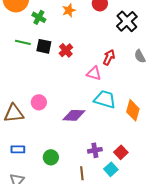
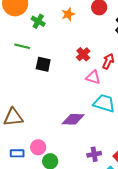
black square: (44, 46) -> (43, 64), moved
red cross: (66, 50) -> (83, 54), moved
pink circle: (39, 102) -> (38, 147), moved

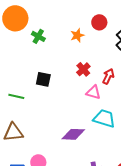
orange star: (68, 14) -> (77, 35), moved
green line: (22, 46) -> (16, 96), moved

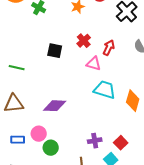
black square: (43, 79) -> (55, 51), moved
purple diamond: (73, 134) -> (55, 106), moved

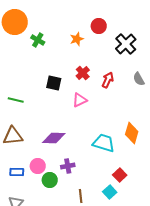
pink triangle: (94, 64) -> (80, 100), moved, turned -42
cyan trapezoid: (105, 90) -> (104, 143), moved
purple cross: (95, 141) -> (68, 166), moved

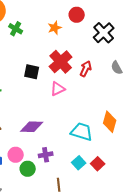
red cross: (83, 73) -> (61, 62), size x1.6
cyan square: (110, 192) -> (79, 163), moved

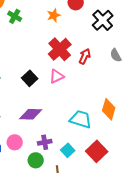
black square: (32, 72) -> (30, 78), moved, turned 35
cyan square: (79, 163) -> (68, 150), moved
red square: (98, 164) -> (97, 151), size x1.5
green circle: (28, 169) -> (36, 160), moved

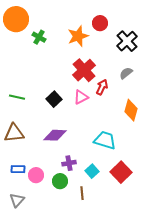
orange star: (54, 15) -> (78, 36), size x1.5
gray semicircle: (116, 55) -> (126, 73), moved, turned 80
red arrow: (85, 56) -> (102, 87), moved
orange diamond: (109, 109) -> (131, 110), moved
pink circle: (15, 142) -> (36, 175), moved

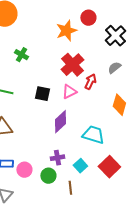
green cross: (39, 37) -> (21, 55), moved
black square: (54, 99) -> (42, 94), turned -35
purple diamond: (55, 135) -> (60, 122), moved, turned -45

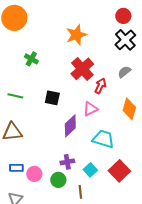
red circle: (88, 18) -> (123, 16), moved
pink triangle: (69, 92) -> (90, 109), moved

